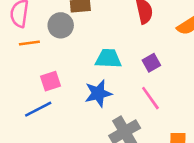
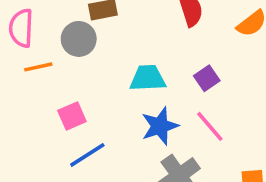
blue star: (98, 93) -> (160, 126), moved
blue line: (38, 109) -> (87, 155), moved

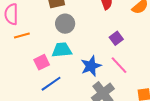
gray circle: (79, 39) -> (65, 24), moved
cyan trapezoid: (148, 78) -> (62, 50), moved

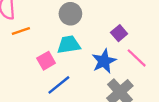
purple square: (116, 38) -> (119, 33), moved

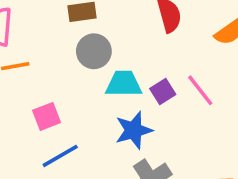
cyan trapezoid: (69, 45) -> (124, 84), moved
pink line: (137, 58) -> (200, 90), moved

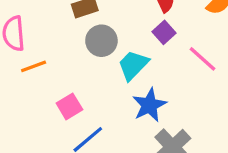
cyan trapezoid: (124, 84) -> (133, 65), turned -36
purple square: (163, 92) -> (164, 32), moved

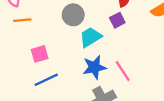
pink line: (203, 59) -> (123, 71), moved

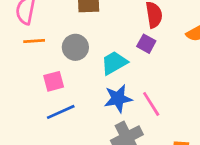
gray circle: (73, 15) -> (75, 47), moved
purple square: (117, 20) -> (146, 44), turned -35

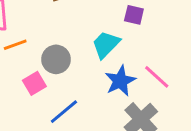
gray circle: (75, 47) -> (56, 59), moved
pink square: (54, 81) -> (34, 83), moved

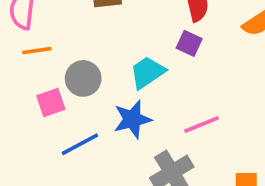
pink line: (157, 77) -> (202, 124), turned -76
blue star: (120, 81) -> (132, 119), moved

